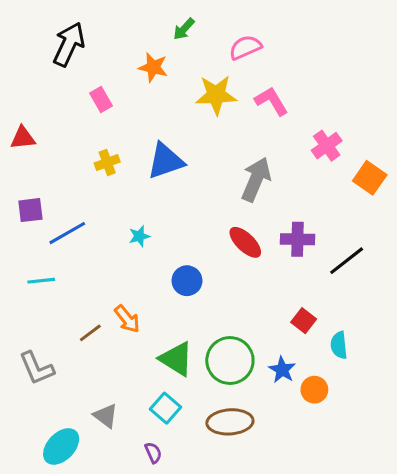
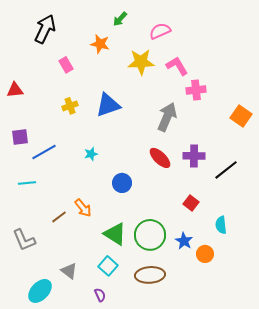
pink cross: (327, 146) -> (196, 90), moved, turned 30
red square: (304, 321) -> (191, 203), moved

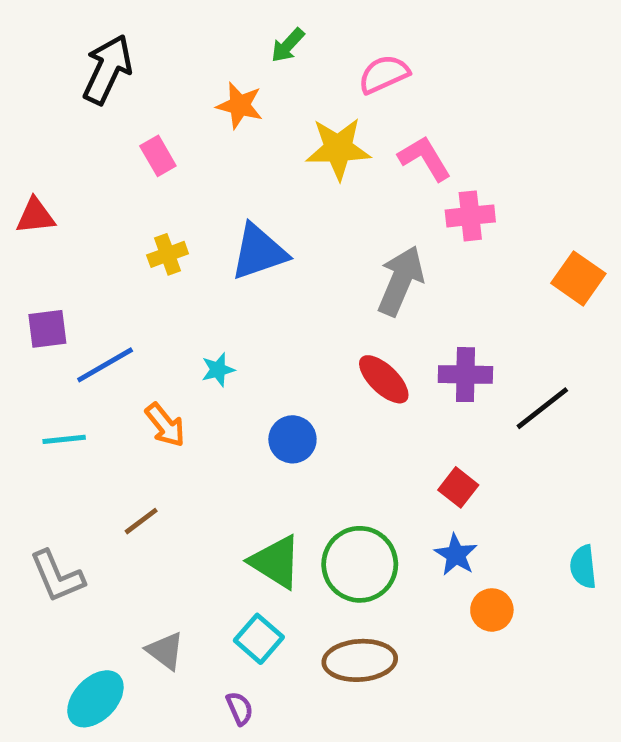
orange arrow: (83, 208) -> (165, 425), moved
cyan semicircle: (221, 225) -> (583, 567), moved
blue star: (184, 241) -> (456, 555), moved

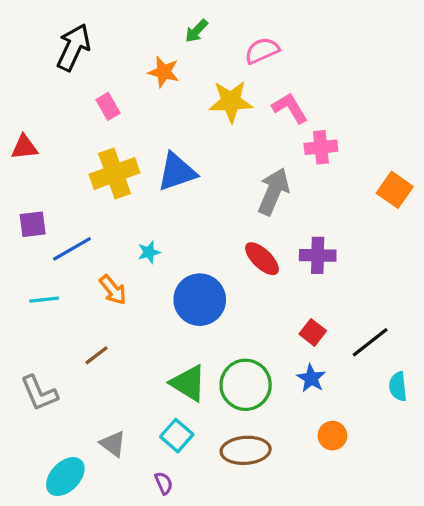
yellow cross: (168, 254) -> (115, 173), size x1.8
black line: (542, 408) -> (370, 342), moved
blue circle: (292, 439) -> (200, 300), size x1.6
orange circle: (492, 610) -> (332, 436), moved

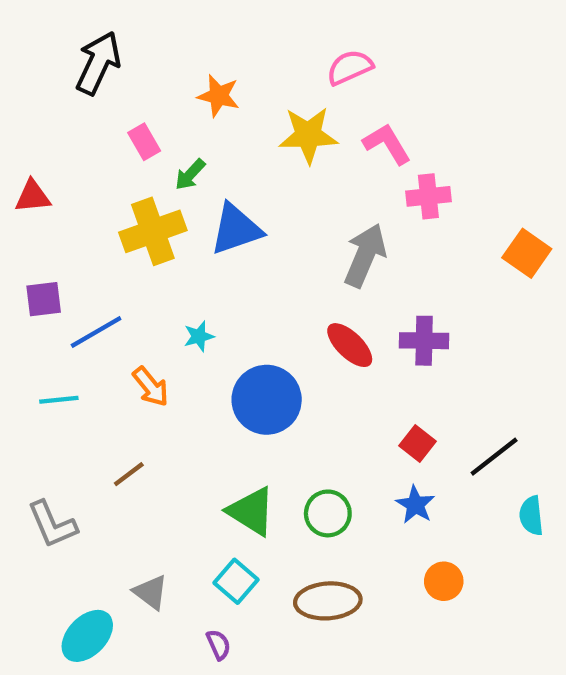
green arrow: (196, 31) -> (190, 174), moved
green circle: (246, 385) -> (328, 513), size x0.7

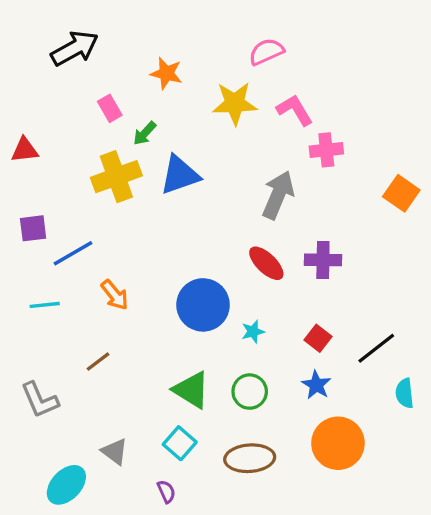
black arrow: (98, 63) -> (75, 48), turned 36
cyan star: (199, 336) -> (253, 332), moved
orange circle: (444, 581) -> (338, 443), size x1.8

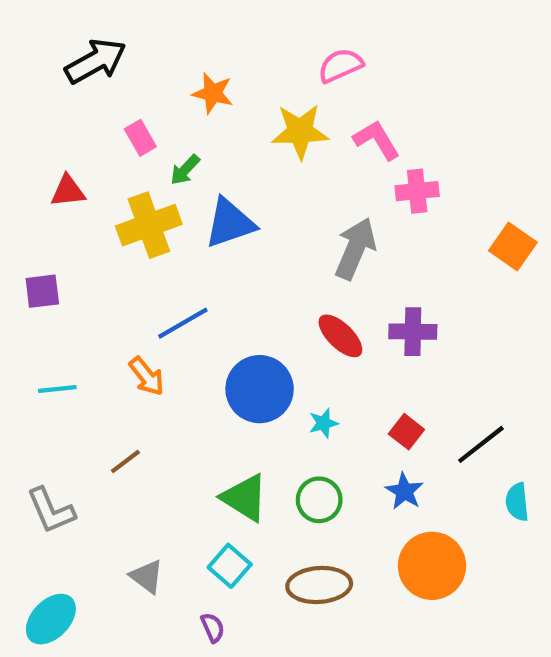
red triangle: (25, 150) -> (68, 191), moved
blue line: (73, 253) -> (183, 323), moved
cyan ellipse: (66, 485) -> (51, 619), moved

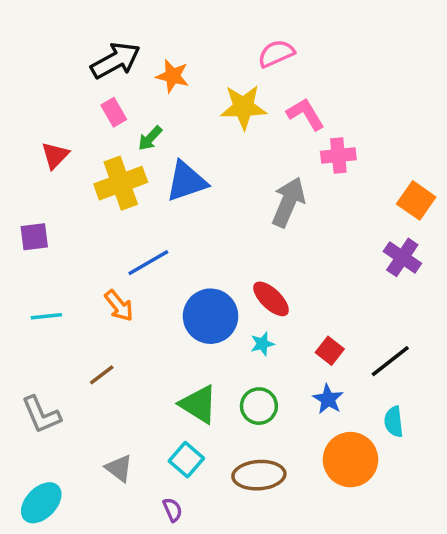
black arrow: (96, 61) -> (116, 60), moved
red triangle: (68, 191) -> (55, 155), turned -40
purple cross: (413, 332) -> (402, 257), moved, turned 33
red ellipse: (340, 336) -> (271, 299), moved
cyan semicircle: (517, 502) -> (394, 422), moved

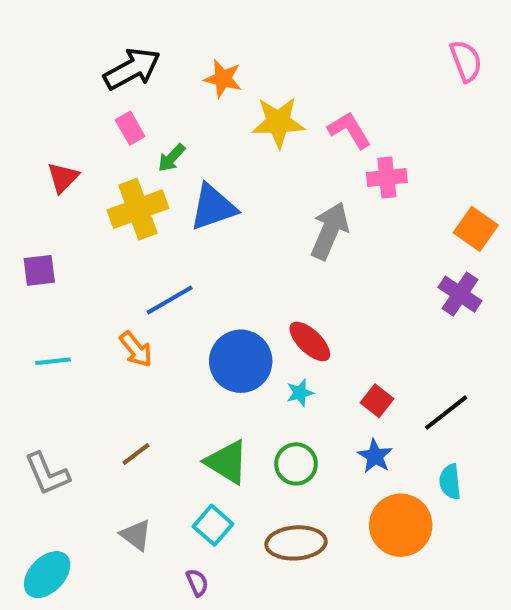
pink semicircle: (276, 54) -> (466, 61), moved, turned 93
orange star: (173, 76) -> (223, 79), moved
brown line: (102, 375) -> (136, 454), moved

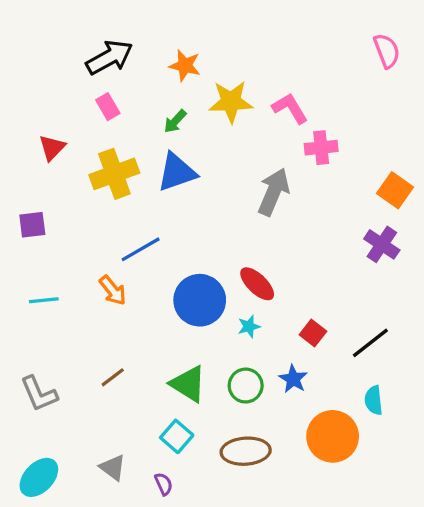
green arrow: (172, 158) -> (175, 121), moved
blue star: (375, 456) -> (293, 379), moved
gray triangle: (136, 535) -> (113, 468), moved

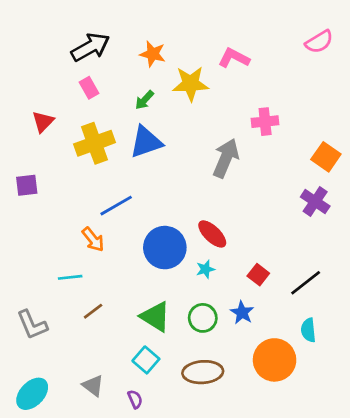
pink semicircle: (387, 51) -> (319, 42), turned 80
pink L-shape: (290, 108) -> (234, 58), moved, turned -32
cyan line: (44, 300) -> (70, 277), moved

